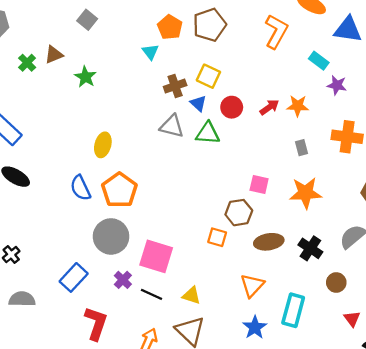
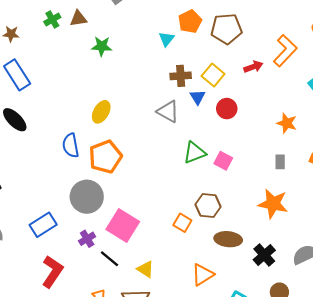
green star: (85, 77) -> (102, 46), turned 30
red arrow: (269, 107) -> (253, 67), moved
green triangle: (208, 133) -> (194, 153), moved, turned -40
pink square: (259, 185) -> (223, 161), moved

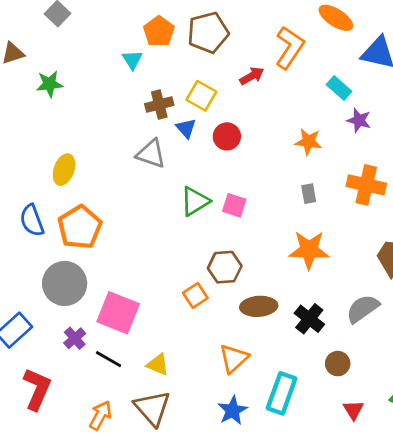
orange square: (182, 223) -> (195, 295), turned 36

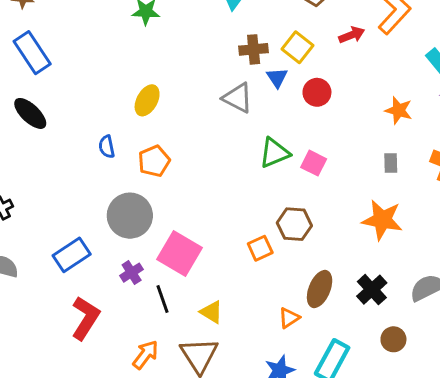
blue semicircle: (32, 220) -> (107, 147), size x0.7
orange pentagon: (80, 227) -> (154, 161), size x0.7
brown ellipse: (259, 306) -> (320, 289), moved, turned -72
orange triangle: (234, 358) -> (289, 318), size x0.7
black line: (109, 359) -> (162, 299), turned 32

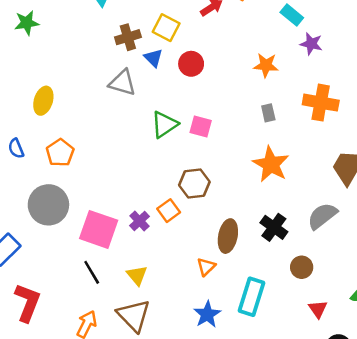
orange star: (382, 220) -> (271, 164), turned 30
purple cross: (132, 273) -> (139, 221), moved
yellow triangle: (211, 312) -> (137, 275), turned 30

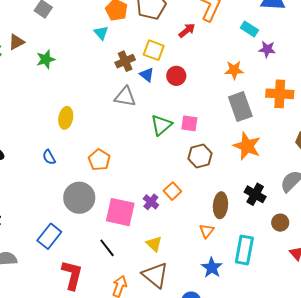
gray rectangle: (268, 113) -> (240, 107), size x2.0
orange pentagon: (60, 153) -> (99, 160), moved
brown hexagon: (194, 184) -> (200, 156), moved
black line: (92, 272) -> (107, 248), moved

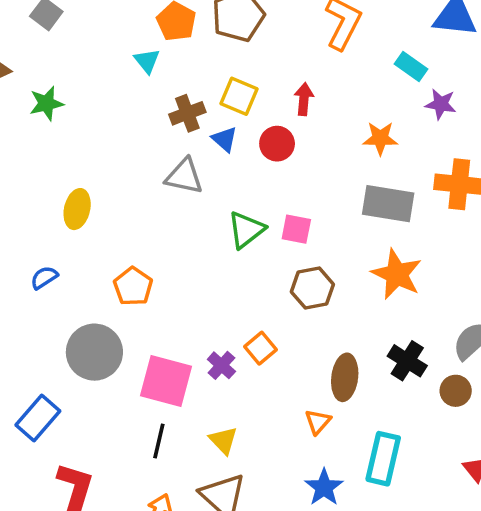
red arrow: (187, 30) -> (304, 99), moved, turned -48
gray rectangle: (240, 107) -> (388, 204), turned -64
blue semicircle: (49, 157) -> (44, 278), turned 84
brown circle: (280, 223) -> (456, 391), moved
black line: (107, 248) -> (159, 441), moved, turned 48

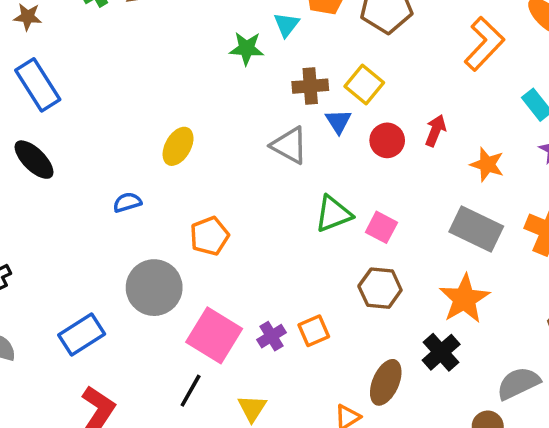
red arrow: (304, 99) -> (435, 131), moved
green star: (46, 103) -> (247, 48), moved
black cross: (407, 361) -> (441, 352), moved

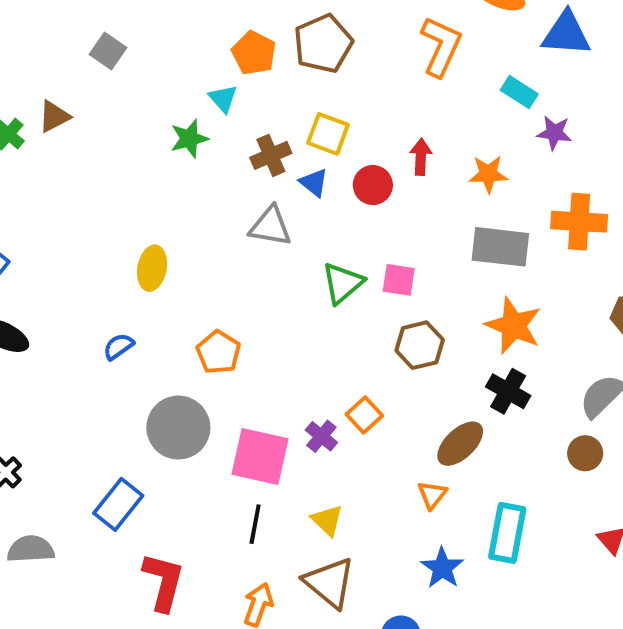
brown ellipse: (386, 382) -> (460, 444), turned 42

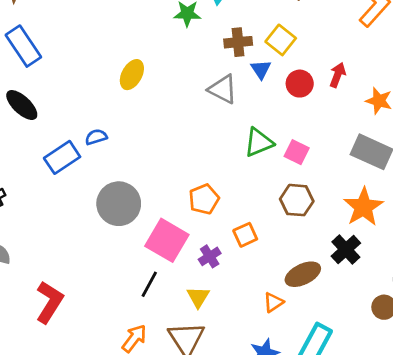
yellow ellipse: (152, 268) -> (132, 75), moved
orange pentagon: (218, 352) -> (204, 199), moved
purple cross: (321, 436) -> (210, 256), moved
blue rectangle: (118, 504) -> (62, 157), moved
red L-shape: (163, 582) -> (49, 302), moved

